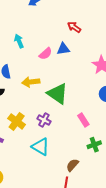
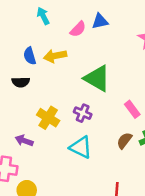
yellow arrow: (31, 82) -> (55, 56), moved
brown semicircle: (72, 165) -> (124, 141), moved

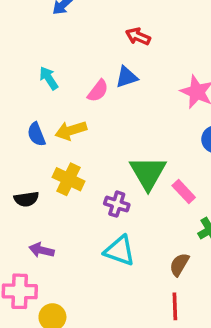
green triangle: (97, 78) -> (148, 173), moved, turned 36
black semicircle: (21, 82) -> (26, 199), moved
yellow cross: (48, 118) -> (69, 179), moved
brown semicircle: (124, 141) -> (179, 265), moved

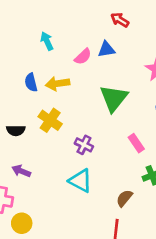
green triangle: (148, 173) -> (114, 98), moved

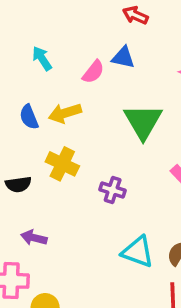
blue triangle: (106, 49) -> (123, 57), turned 30
cyan triangle: (81, 181) -> (138, 252), moved

